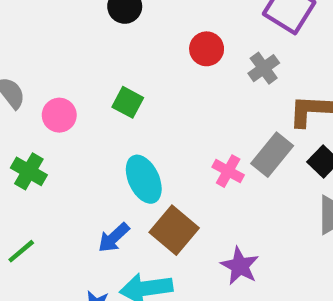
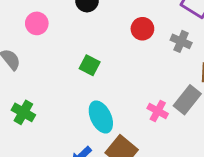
gray cross: (264, 68) -> (181, 41), turned -30
pink circle: (59, 115) -> (37, 23), moved

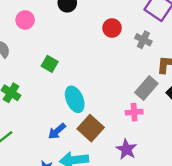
green square: (90, 65) -> (50, 64), moved
pink cross: (158, 111) -> (134, 112), moved, turned -35

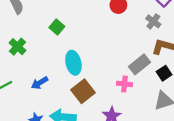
gray cross: (143, 40) -> (153, 21), moved
blue arrow: (57, 131) -> (40, 83), moved

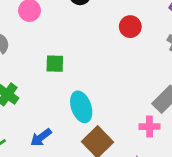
green square: (57, 27) -> (55, 64), turned -32

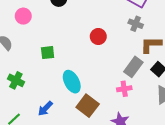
red circle: (130, 27) -> (98, 37), moved

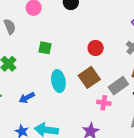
brown square: (88, 106) -> (89, 77), moved

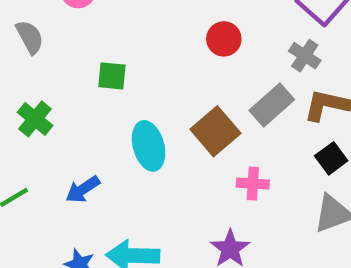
red circle: (96, 48) -> (224, 39), moved
gray rectangle: (118, 86) -> (272, 105), moved

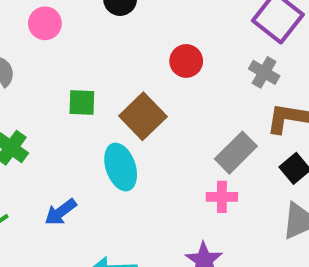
gray rectangle: (272, 105) -> (236, 153), moved
brown square: (215, 131) -> (143, 116), moved

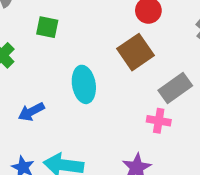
green square: (82, 103) -> (47, 27), moved
brown square: (143, 116) -> (135, 52), moved

